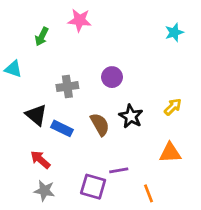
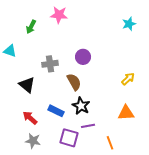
black star: (131, 116) -> (81, 106), moved
brown semicircle: (100, 124) -> (74, 82), moved
blue rectangle: (62, 128) -> (56, 111), moved

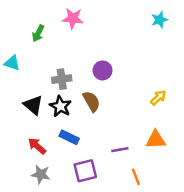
cyan star: (129, 24) -> (159, 20), moved
black star: (81, 106) -> (60, 106), moved
purple line: (88, 126) -> (120, 150), moved
purple square: (69, 138) -> (85, 171), turned -30

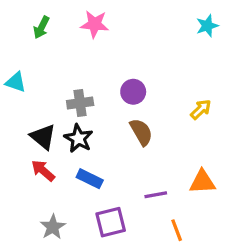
green arrow: (38, 33) -> (41, 27), moved
yellow arrow: (158, 98) -> (201, 109), moved
brown semicircle: (91, 101) -> (141, 132), moved
red arrow: (37, 146) -> (43, 171), moved
gray star: (41, 174) -> (53, 227), turned 30

